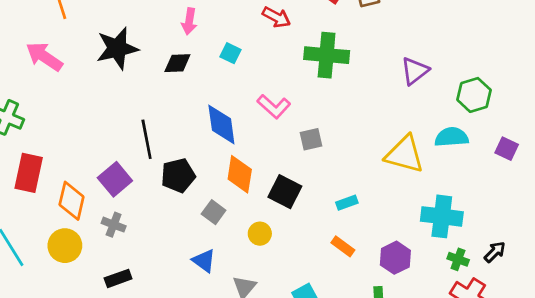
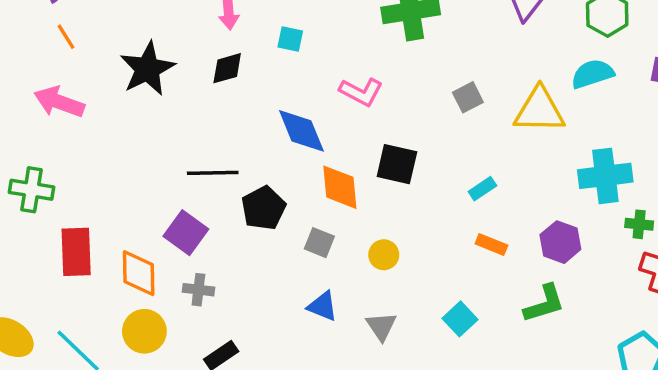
black line: (147, 139) -> (213, 173), turned -66
gray square: (311, 139) -> (468, 97), moved
black square: (285, 192) -> (397, 164), moved

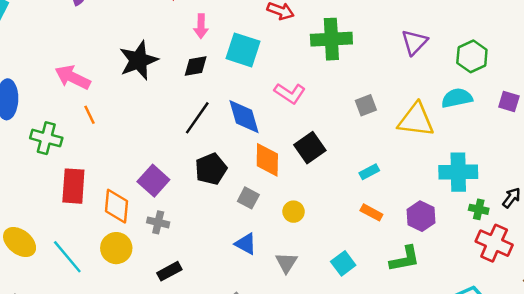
orange line: (66, 37) -> (90, 115), moved
cyan square: (290, 39) -> (243, 50), size x1.8
black square: (397, 164) -> (310, 148), turned 36
black line: (213, 173) -> (197, 118), moved, turned -60

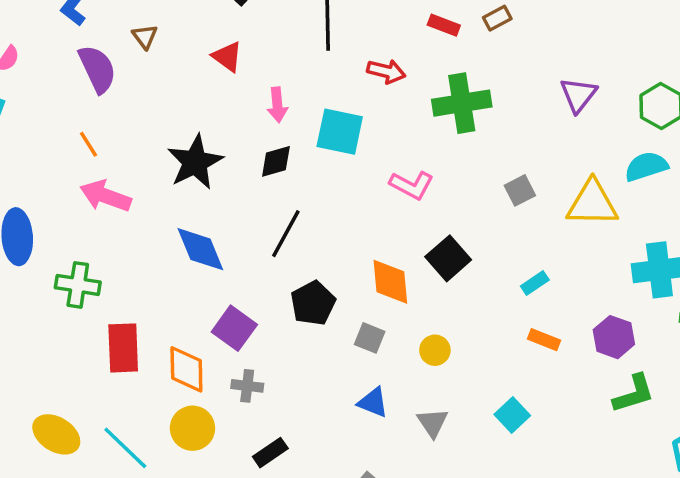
orange line: (90, 115) -> (88, 144), moved
blue diamond: (244, 117) -> (200, 249), moved
green L-shape: (405, 259) -> (634, 394), moved

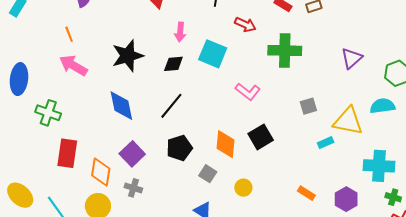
cyan rectangle: (535, 283) -> (326, 143), moved

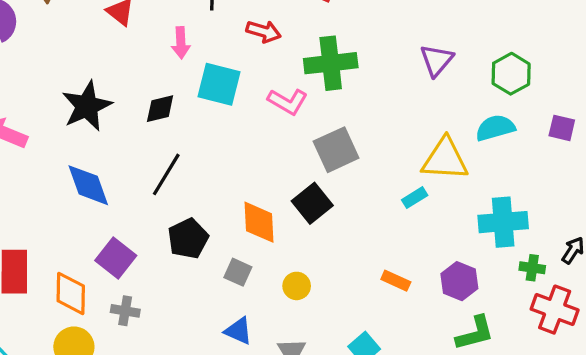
pink arrow: (180, 32) -> (181, 43), moved
pink L-shape: (248, 92) -> (288, 102), moved
gray square: (308, 106) -> (336, 150), moved, size x1.6

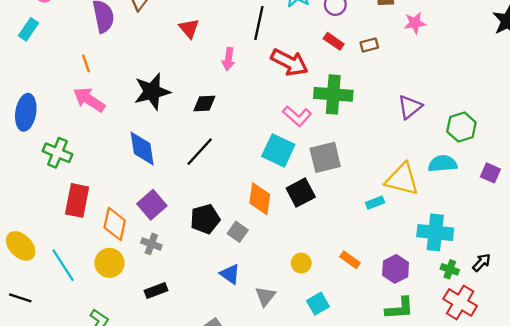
red arrow: (264, 31) -> (289, 62), size x1.5
cyan square: (219, 84) -> (278, 150), moved
black pentagon: (188, 238) -> (205, 219), moved
yellow circle: (297, 286) -> (301, 263), moved

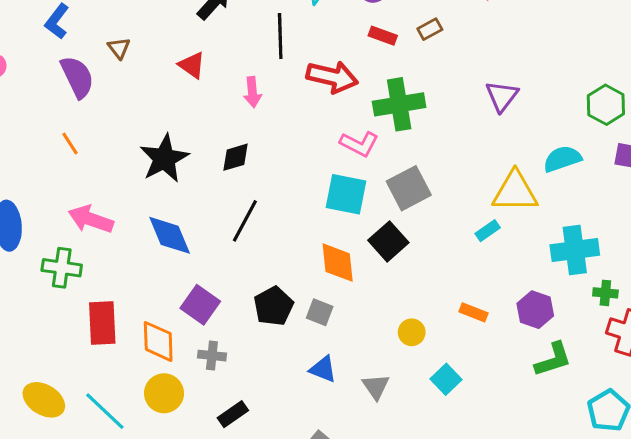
pink arrow: (89, 100) -> (91, 219), moved
green hexagon: (461, 127) -> (606, 105), moved

